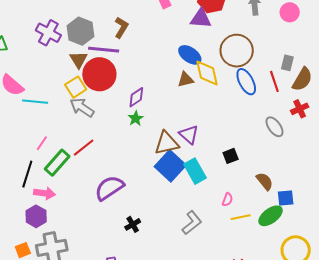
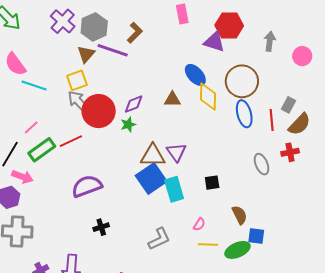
red circle: (99, 74) -> (99, 111), moved
brown triangle: (186, 80) -> (172, 99), moved

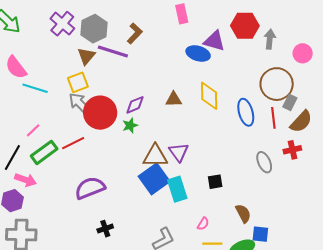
red hexagon: (229, 25) -> (245, 26), moved
blue ellipse: (195, 75) -> (198, 53), moved, turned -30
brown circle: (242, 81) -> (277, 84), moved

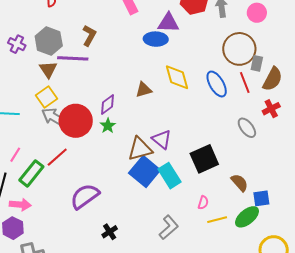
purple cross: (62, 24) -> (17, 44), size x0.7
black square: (215, 182) -> (204, 159), size x1.8

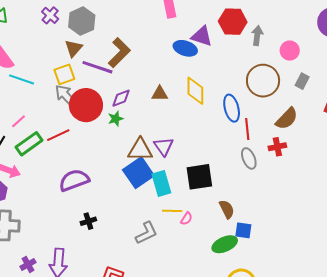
brown L-shape: (89, 36) -> (119, 53), moved, size x1.4
purple line: (73, 58) -> (97, 67), moved
gray rectangle: (257, 63) -> (302, 81), moved
red line: (245, 83) -> (247, 129), moved
yellow line: (217, 220) -> (172, 211), moved

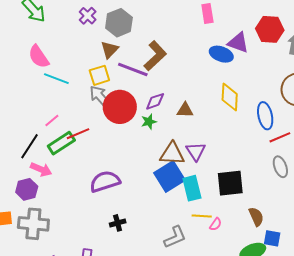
brown triangle: (160, 94) -> (185, 110), moved
red line: (247, 129) -> (280, 137), turned 70
red line: (58, 135) -> (78, 134), moved

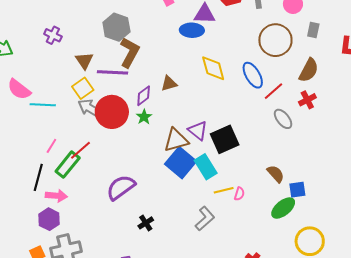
gray hexagon: (119, 23) -> (116, 27), moved
brown triangle: (185, 110) -> (169, 84), moved
black square: (230, 183) -> (225, 139), moved

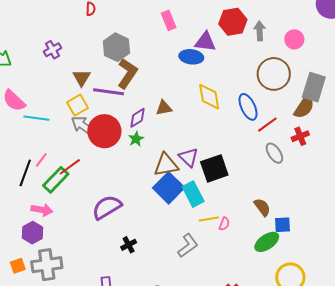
gray rectangle: (313, 30) -> (314, 87), moved, size x1.8
purple cross: (53, 35) -> (52, 50), turned 30
black line: (38, 177) -> (25, 173), moved

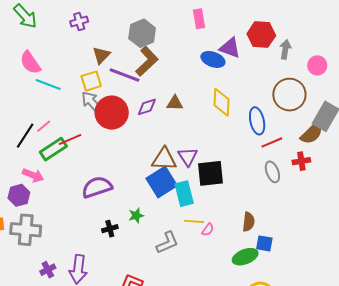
green star: (136, 139) -> (136, 216), moved
brown semicircle: (262, 207) -> (249, 222), turned 30

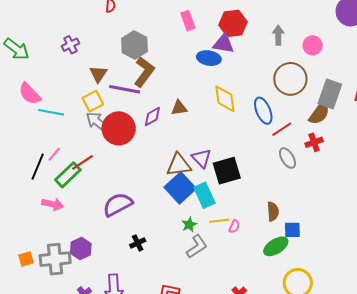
red hexagon: (261, 35) -> (233, 23), moved
purple hexagon: (19, 195) -> (81, 248), moved
green star: (136, 216) -> (189, 225), moved

